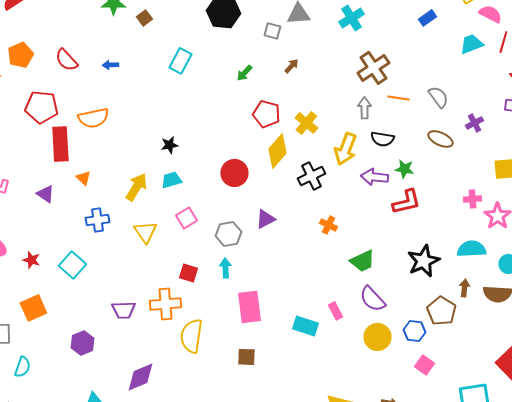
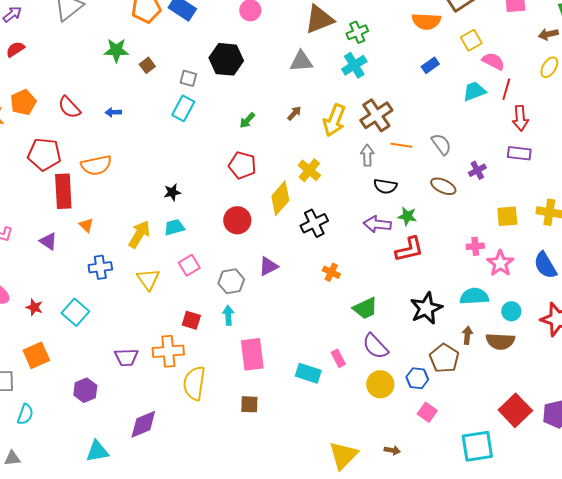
gray square: (272, 31) -> (188, 78), moved
red pentagon: (266, 114) -> (242, 165), moved
yellow arrow: (345, 149) -> (334, 120), moved

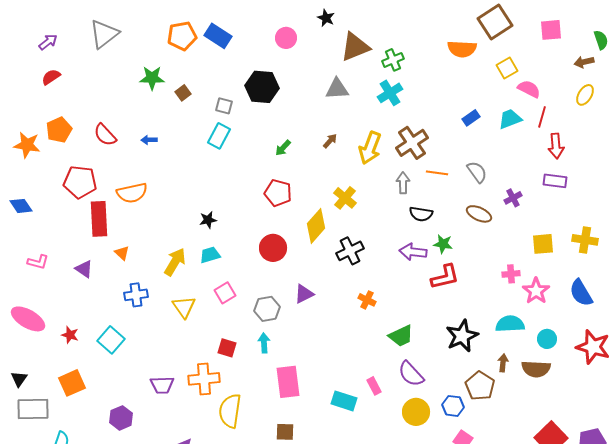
blue rectangle: (430, 65) -> (471, 118), moved

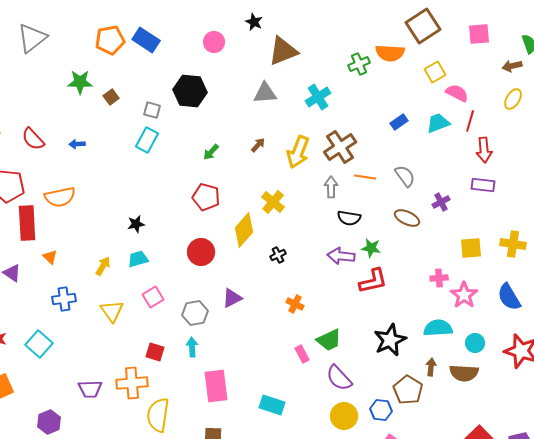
green cross: (393, 60) -> (359, 64), moved
black cross: (350, 251) -> (278, 255), size x0.6
yellow arrow: (175, 262) -> (103, 266), size x0.7
pink rectangle: (374, 386) -> (302, 354), moved

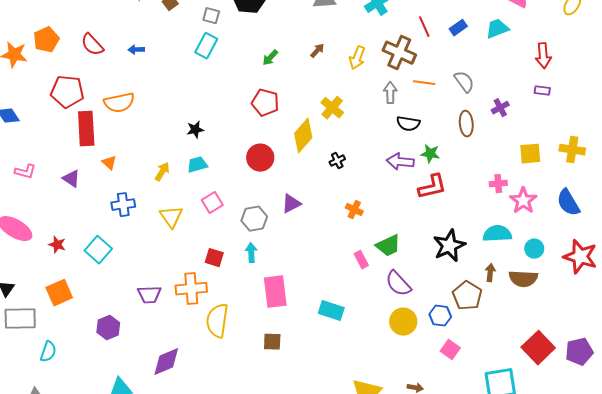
red line: (470, 121) -> (424, 27), moved, turned -40
brown cross: (340, 147) -> (399, 53), turned -32
yellow arrow: (298, 152) -> (357, 58), size x0.7
purple rectangle: (483, 185) -> (542, 91), size x0.7
brown ellipse: (407, 218) -> (466, 124), turned 60

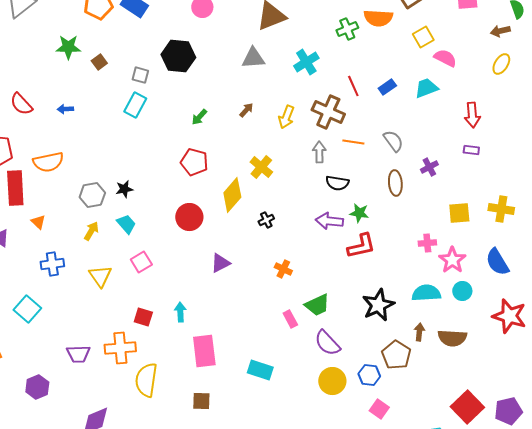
cyan trapezoid: (197, 165) -> (126, 224), turned 65
gray hexagon: (254, 219) -> (92, 195), moved
cyan circle: (534, 249) -> (462, 291), moved

